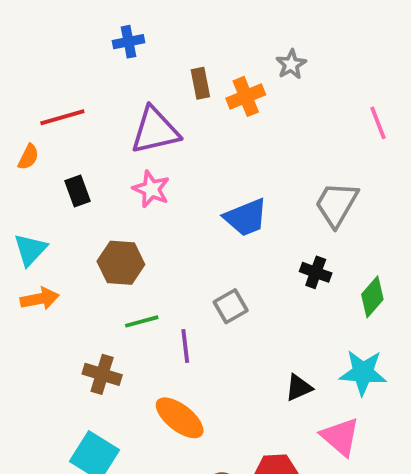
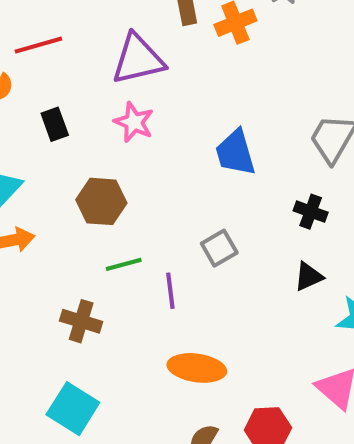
blue trapezoid: (246, 217) -> (235, 153), turned 96
black triangle: (299, 388) -> (309, 277), moved
orange ellipse: (180, 418) -> (197, 368), moved, turned -30

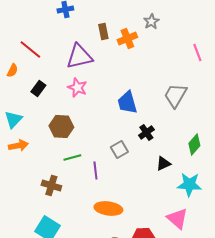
red line: (38, 45) -> (30, 50), turned 55
black rectangle: (55, 124) -> (38, 88), turned 56
black cross: (311, 212) -> (146, 132), moved, turned 35

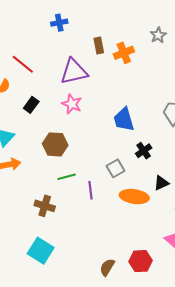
gray star: (151, 22) -> (158, 35), moved
orange ellipse: (108, 208) -> (134, 197), moved

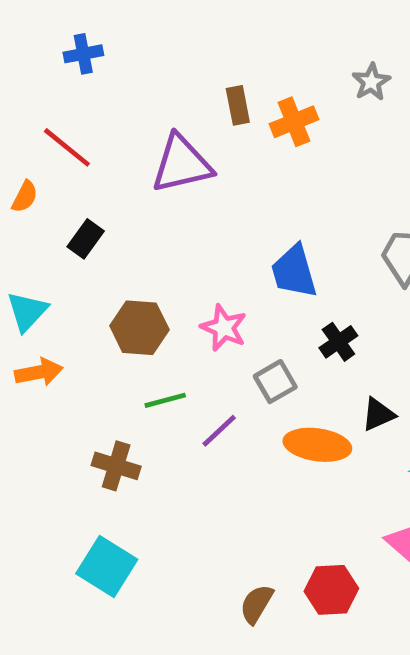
blue cross: (59, 23) -> (83, 54), moved
pink star: (72, 104) -> (224, 328), moved
purple line: (91, 190) -> (219, 431), turned 54

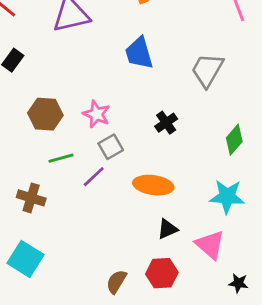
blue trapezoid: (294, 272) -> (139, 53), moved
gray square: (275, 382) -> (111, 147), moved
black triangle: (378, 414) -> (167, 229), moved

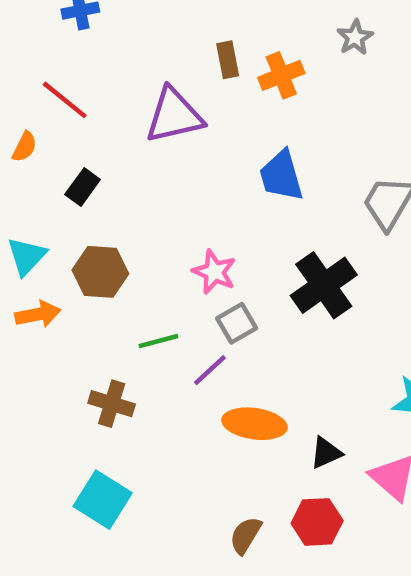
brown hexagon: (45, 114) -> (100, 272), moved
black cross: (166, 123) -> (324, 285), size x1.8
orange ellipse: (153, 185) -> (254, 424), moved

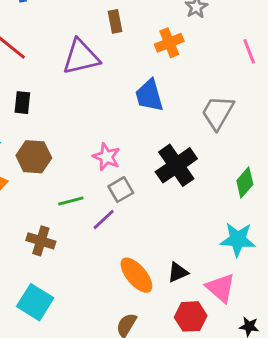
orange cross: (281, 75) -> (169, 43), moved
black rectangle: (83, 187) -> (22, 103), turned -30
orange ellipse: (254, 424) -> (136, 275), moved, turned 42
red hexagon: (317, 522) -> (191, 316), moved

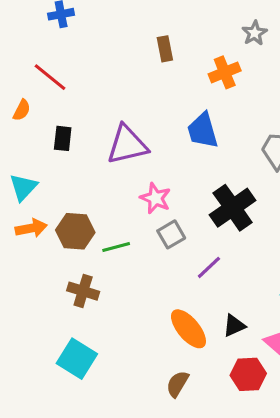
purple triangle: (81, 57) -> (127, 145), moved
brown hexagon: (34, 157) -> (75, 231), moved
purple line: (104, 220) -> (209, 267), moved

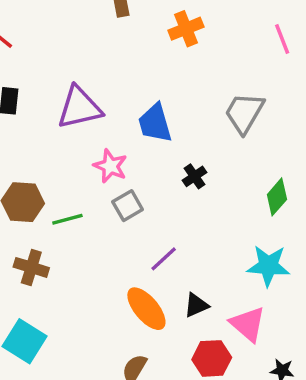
blue trapezoid: (203, 131) -> (155, 123), moved
black cross: (233, 208) -> (195, 176), size x0.5
purple line: (209, 267) -> (164, 259), moved

